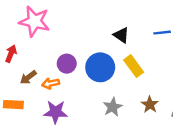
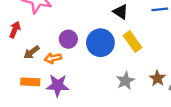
orange rectangle: (13, 105) -> (30, 82), moved
brown star: (150, 105) -> (157, 78), moved
gray star: (113, 107) -> (125, 81), moved

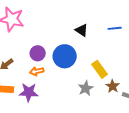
yellow rectangle: (133, 42) -> (100, 69), moved
orange arrow: (53, 58) -> (37, 71), moved

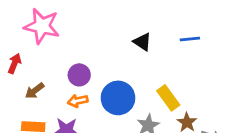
blue circle: (65, 56) -> (118, 98), moved

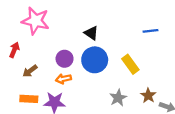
black triangle: (142, 42) -> (91, 33), moved
blue circle: (118, 98) -> (95, 60), moved
yellow rectangle: (168, 98) -> (130, 64), moved

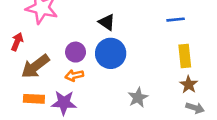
yellow rectangle: (130, 64) -> (185, 56), moved, turned 30
brown arrow: (30, 71) -> (35, 66), size x1.6
brown star: (148, 96) -> (189, 85), moved

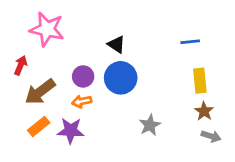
orange rectangle: (34, 99) -> (39, 126), turned -42

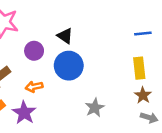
blue line: (190, 42) -> (143, 33), moved
purple circle: (83, 76) -> (34, 51), moved
purple star: (71, 131) -> (24, 113), turned 30

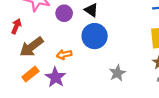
purple circle: (34, 51) -> (64, 13), moved

